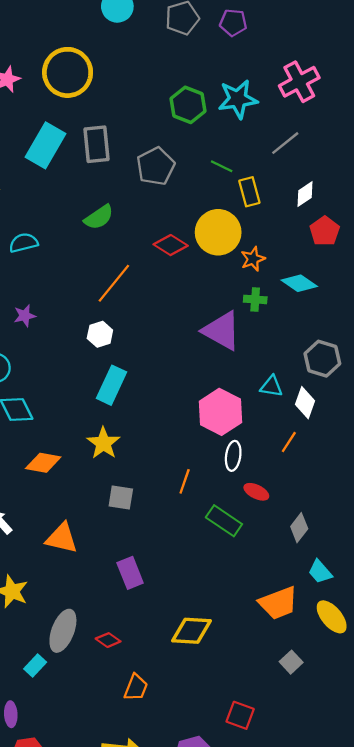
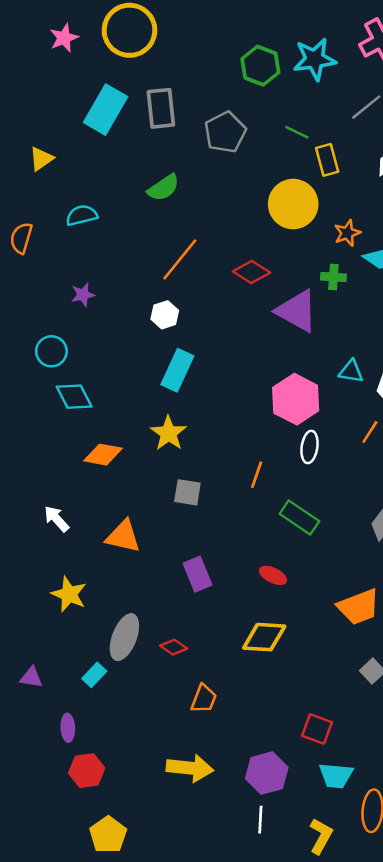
red diamond: (171, 245) -> (252, 272), moved
orange star: (253, 259) -> (347, 233), moved
red ellipse: (256, 492) -> (273, 575), moved

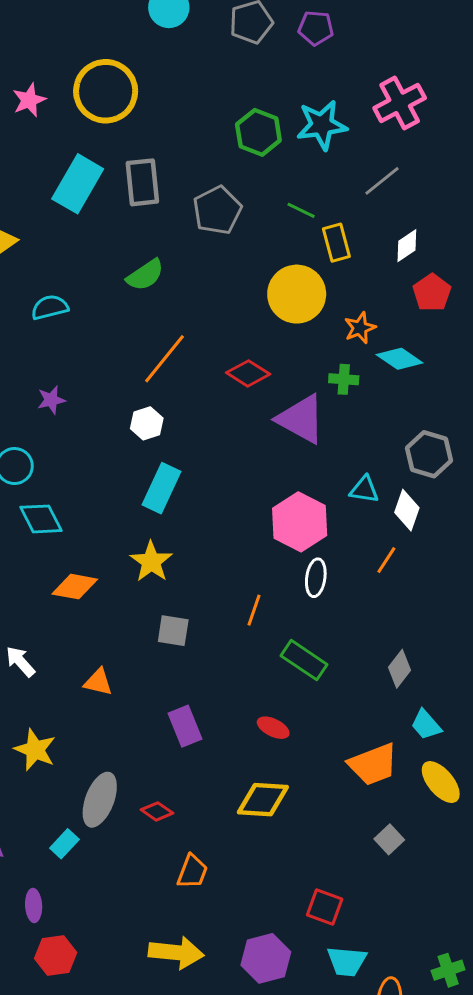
orange triangle: (123, 536) -> (98, 682), size x0.7

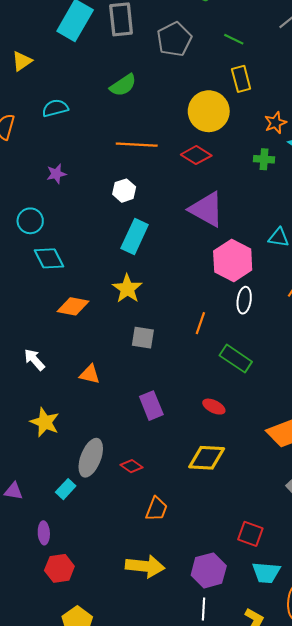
yellow rectangle: (336, 243) -> (241, 79), moved
yellow circle: (297, 294) -> (209, 111), moved
orange line: (164, 359) -> (137, 145), turned 54
purple triangle: (301, 419) -> (207, 209), moved

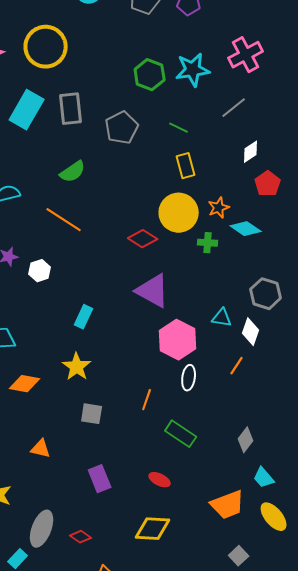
yellow circle: (209, 111) -> (179, 213), moved
orange line: (137, 145) -> (64, 220), moved, turned 30
white hexagon: (124, 191) -> (40, 271), moved
cyan rectangle: (135, 236) -> (84, 317), size x0.7

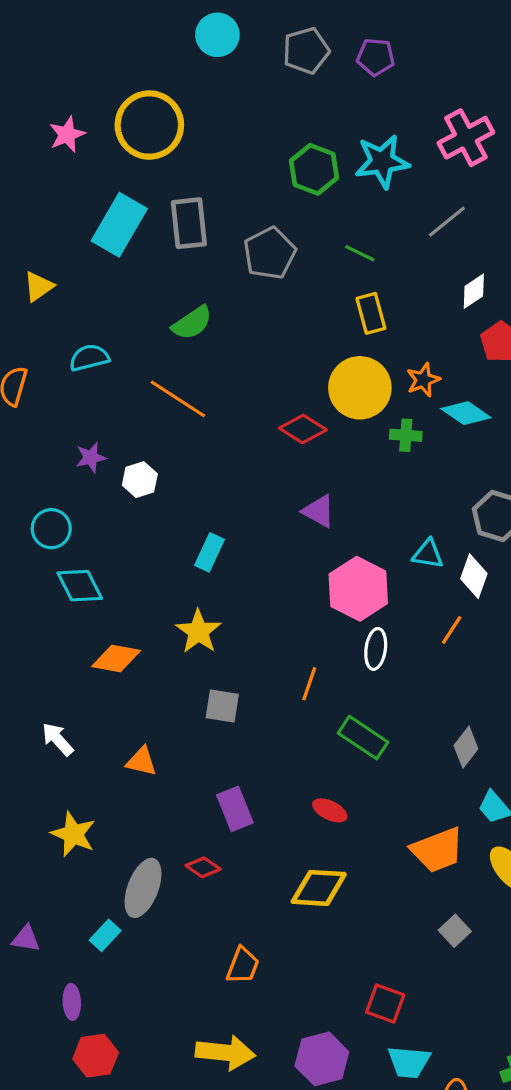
purple triangle: (153, 291) -> (319, 511), size x0.6
red diamond: (81, 537) -> (203, 867), moved

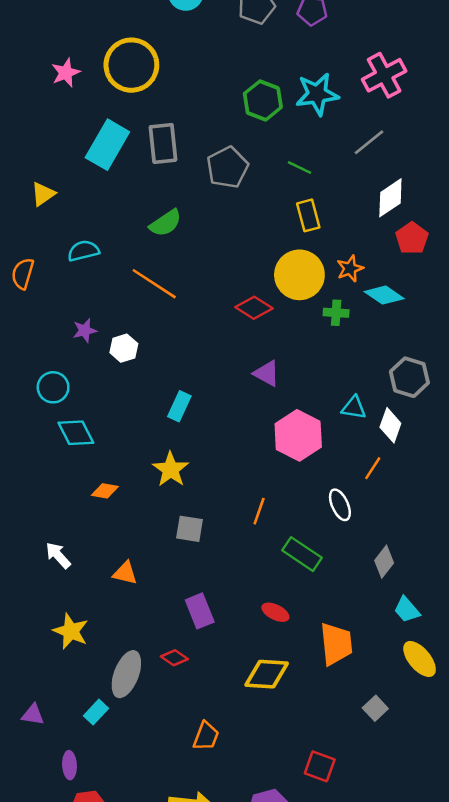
white diamond: (474, 291) -> (390, 198), size x1.4
white ellipse: (376, 649) -> (340, 505), moved, turned -32
orange diamond: (116, 658) -> (105, 491), size x0.7
orange trapezoid: (437, 850) -> (336, 644), moved, turned -75

